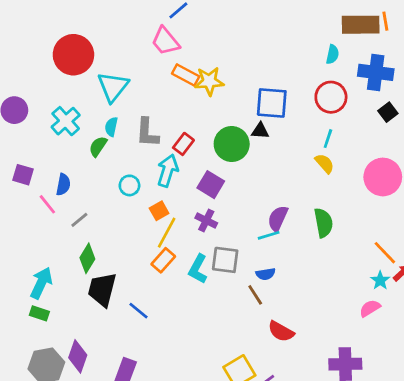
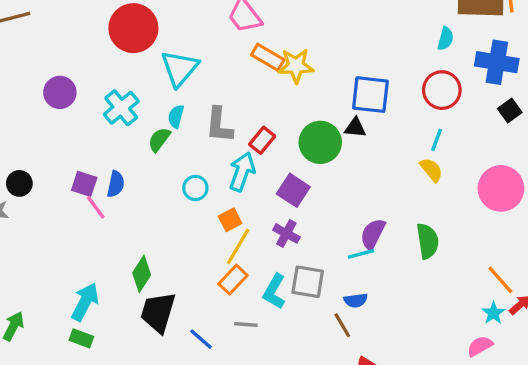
purple square: (23, 175) -> (84, 184), moved
gray line: (79, 220) -> (246, 325), moved, turned 42

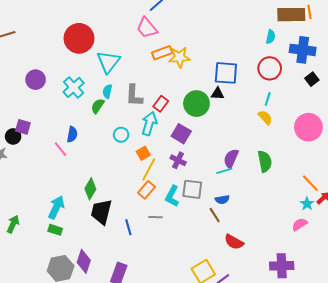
orange rectangle: (268, 57) -> (162, 53), turned -48
purple square: (84, 184) -> (23, 127), moved
blue line: (201, 339) -> (128, 227), turned 35

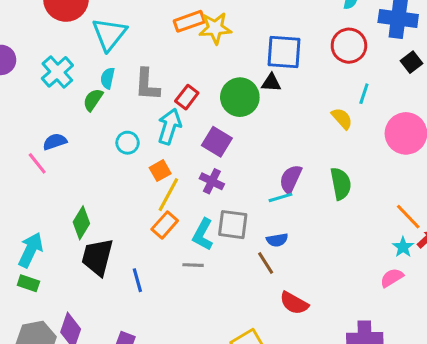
cyan line: (268, 99) -> (364, 94), moved
blue semicircle: (72, 134) -> (55, 142), turned -119
gray line: (156, 217) -> (193, 265), moved

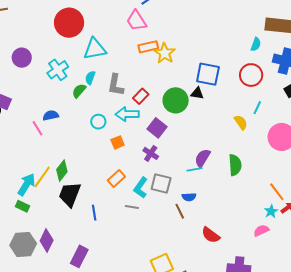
yellow star: (215, 28) -> (165, 53), turned 30
cyan triangle: (109, 34) -> (95, 49), turned 35
cyan arrow: (169, 126) -> (127, 114), turned -115
yellow line: (168, 195) -> (42, 177), moved
red semicircle: (294, 303) -> (211, 235), moved

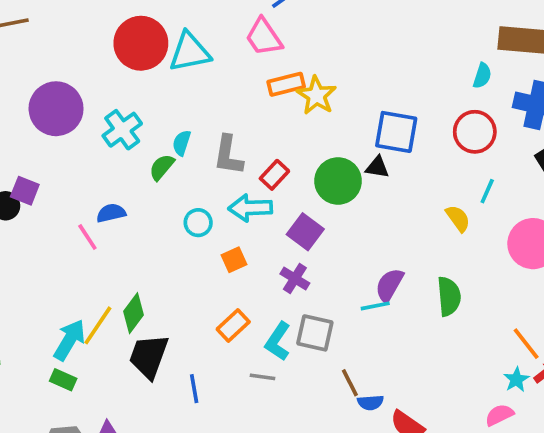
cyan triangle: (95, 49) -> (190, 52), moved
purple circle: (22, 58) -> (56, 109), size x1.5
blue semicircle: (189, 197) -> (370, 402), moved

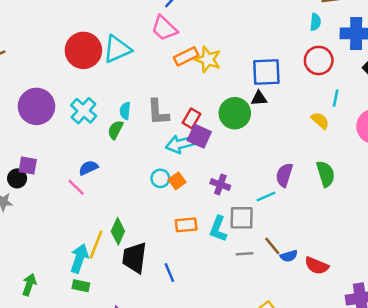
cyan circle: (198, 223) -> (160, 178), moved
purple square: (305, 232) -> (199, 136), moved
cyan line: (375, 306) -> (266, 197), moved
orange rectangle: (233, 326) -> (186, 225), turned 50
gray line: (263, 377) -> (245, 254), moved

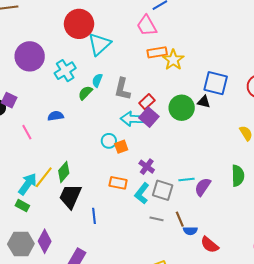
cyan triangle: (117, 49) -> (99, 44), moved, turned -35
purple semicircle: (284, 175) -> (203, 187), moved
purple cross: (220, 185) -> (147, 167), moved
pink line: (76, 187) -> (27, 132), moved

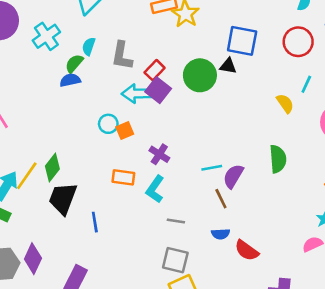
blue semicircle: (56, 116) -> (70, 80), moved
gray square: (163, 190) -> (175, 260), moved
brown line: (180, 219) -> (221, 199), moved

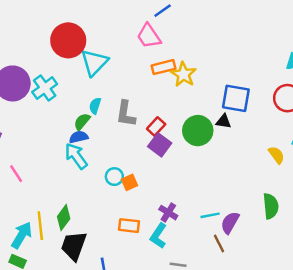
cyan cross: (46, 36) -> (45, 88), moved
cyan arrow: (137, 94) -> (76, 156), moved, turned 56
purple cross: (159, 154) -> (168, 213), moved
yellow line: (27, 176) -> (40, 226), turned -40

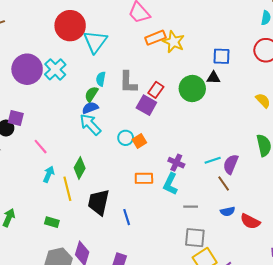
blue square: (236, 98) -> (221, 56), size x0.7
purple square: (160, 145) -> (146, 105), moved
green diamond: (64, 218) -> (80, 168), moved
cyan arrow: (22, 235) -> (49, 174), moved, size x0.7

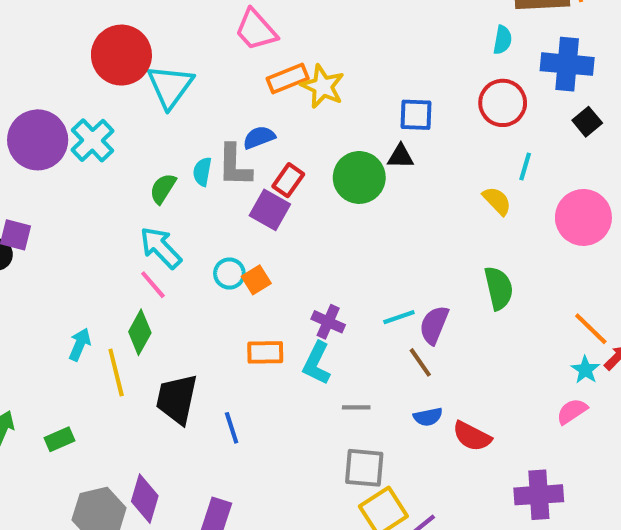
cyan semicircle: (101, 79) -> (202, 172), moved
blue semicircle: (90, 108) -> (259, 137), moved
pink line: (41, 147) -> (153, 285), moved
green rectangle: (52, 222) -> (60, 439), moved, turned -40

